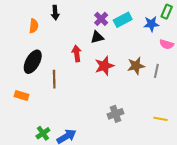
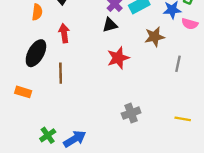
pink semicircle: (167, 44) -> (190, 24), moved
red arrow: (77, 54) -> (64, 33), moved
brown star: (136, 66) -> (155, 37), moved

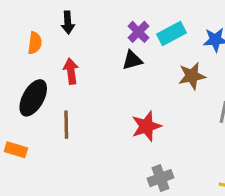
red star: (118, 58) -> (146, 126), moved

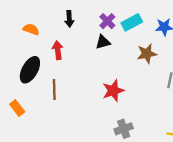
black arrow: (68, 22) -> (69, 19), moved
orange semicircle: (35, 43) -> (31, 29), turned -77
orange rectangle: (16, 150) -> (17, 108), turned 35

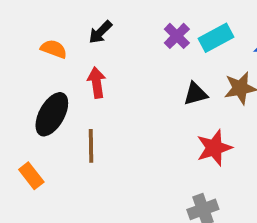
black arrow: (69, 19) -> (100, 32), moved, turned 49
black triangle: (103, 42) -> (195, 94), moved
red star: (113, 91) -> (214, 148), moved

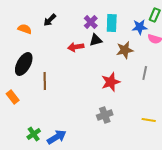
cyan rectangle: (216, 38) -> (112, 23), turned -60
red arrow: (97, 83) -> (76, 47), moved, turned -91
black triangle: (195, 94) -> (96, 40), moved

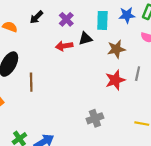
purple cross: (91, 22) -> (66, 19), moved
blue star: (140, 27) -> (127, 15), moved
red star: (111, 82) -> (115, 80), moved

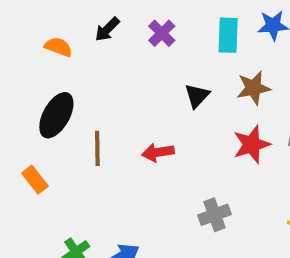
black triangle: (85, 38) -> (197, 96), moved, turned -32
red arrow: (64, 46) -> (158, 152), moved

